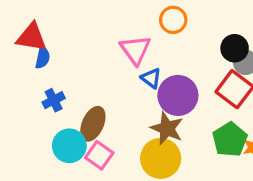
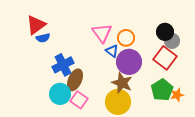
orange circle: (173, 20) -> (126, 38), moved
red triangle: (32, 37) -> (36, 25), turned -45
blue semicircle: (43, 58) -> (43, 38), turned 64
blue cross: (54, 100) -> (63, 65), moved, size x1.5

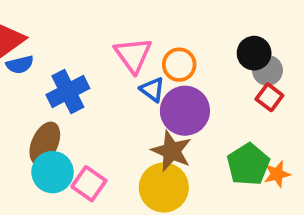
red square: (165, 58) -> (269, 97), moved, size x0.6
blue cross: (63, 65) -> (68, 92), moved
brown ellipse: (75, 80) -> (45, 143), moved

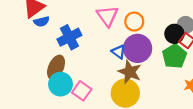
black circle: (254, 53) -> (174, 34), moved
blue triangle: (152, 90) -> (119, 52), moved
green pentagon: (248, 164) -> (174, 56), moved

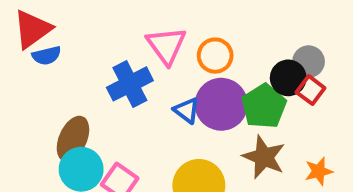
blue cross: (69, 37) -> (130, 84), moved
green pentagon: (174, 56) -> (264, 106), moved
brown star: (130, 72) -> (264, 157), moved

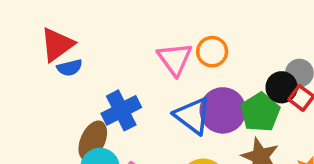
orange circle: (215, 56) -> (212, 52), moved
blue cross: (130, 84) -> (121, 110), moved
blue triangle: (187, 110) -> (193, 116), size x1.6

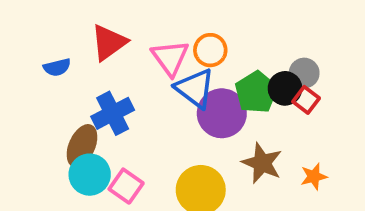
red triangle: (57, 45) -> (109, 42), moved
green pentagon: (260, 112) -> (256, 92), moved
blue triangle: (193, 116) -> (195, 88), moved

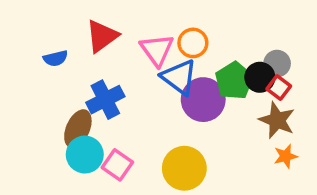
brown star: (262, 163) -> (277, 120), moved

